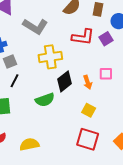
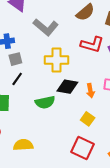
black diamond: (65, 81) -> (67, 87), turned 40

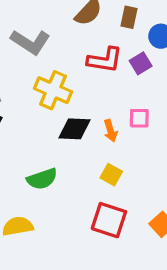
yellow cross: (56, 60) -> (53, 90), turned 30
green semicircle: (45, 102) -> (42, 179), moved

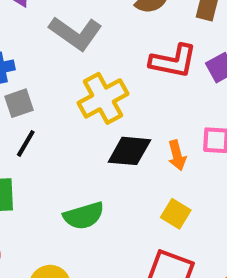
yellow cross: (53, 90) -> (103, 98), turned 36

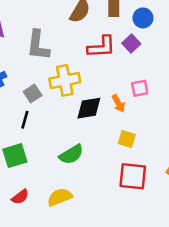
gray L-shape: (76, 33) -> (38, 45), turned 76
yellow cross: (103, 98) -> (65, 80), turned 32
gray square: (19, 103) -> (33, 94), moved

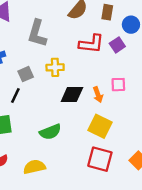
yellow cross: (65, 80) -> (55, 67), size x0.7
yellow square: (127, 139) -> (100, 126), size x1.5

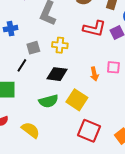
black diamond: (72, 95) -> (57, 74), moved
yellow square: (100, 126) -> (77, 100), moved
yellow semicircle: (34, 167) -> (31, 130), turned 42

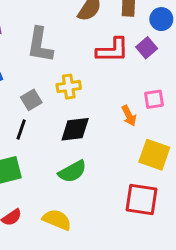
yellow square: (77, 100) -> (154, 155), moved

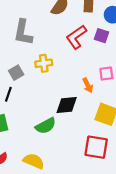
purple square: (147, 48) -> (101, 36), turned -32
red L-shape: (112, 50) -> (76, 37), turned 145
black diamond: (75, 129) -> (67, 105), moved

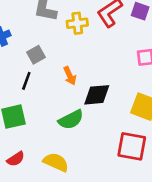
yellow cross: (44, 63) -> (77, 23), moved
orange arrow: (88, 85) -> (70, 76), moved

